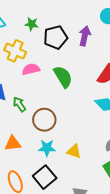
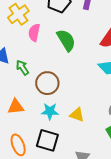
yellow cross: (15, 51) -> (18, 14), turned 30
pink semicircle: (31, 69) -> (34, 33), turned -66
black square: (45, 177) -> (47, 140), turned -35

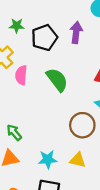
green arrow: (22, 68) -> (14, 132), moved
brown circle: (47, 83) -> (82, 125), moved

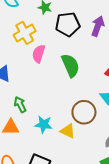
cyan star: (48, 159) -> (44, 124), moved
yellow triangle: (78, 160) -> (68, 131), moved

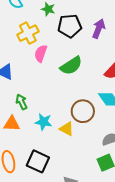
green semicircle: (70, 65) -> (71, 66), turned 80

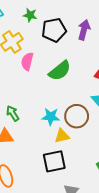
cyan star: (43, 122) -> (51, 117), moved
yellow triangle: (67, 129) -> (62, 136), turned -35
black square: (38, 161) -> (54, 161), moved, turned -30

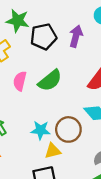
green star: (30, 15) -> (18, 21), size x1.5
pink semicircle: (27, 61) -> (20, 81), moved

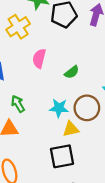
green semicircle: (50, 80) -> (72, 72), moved, size x0.6

